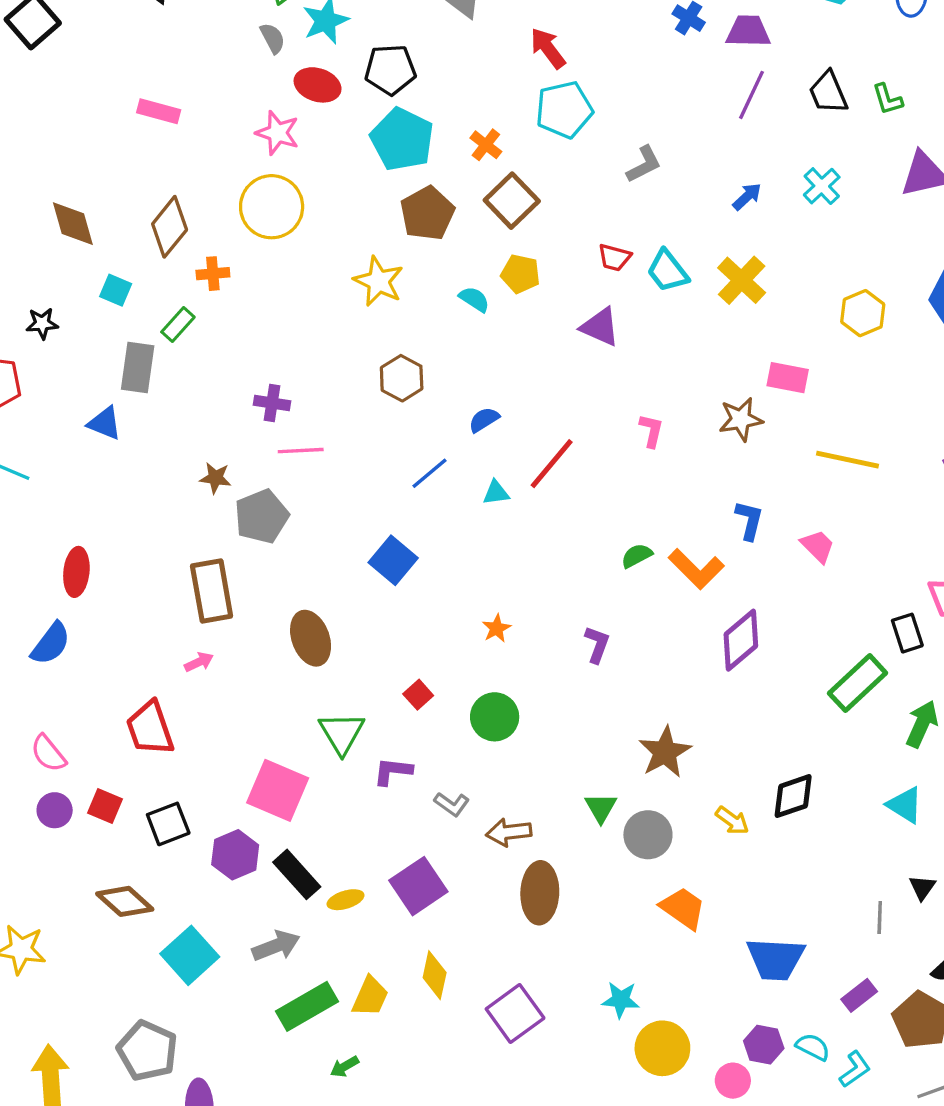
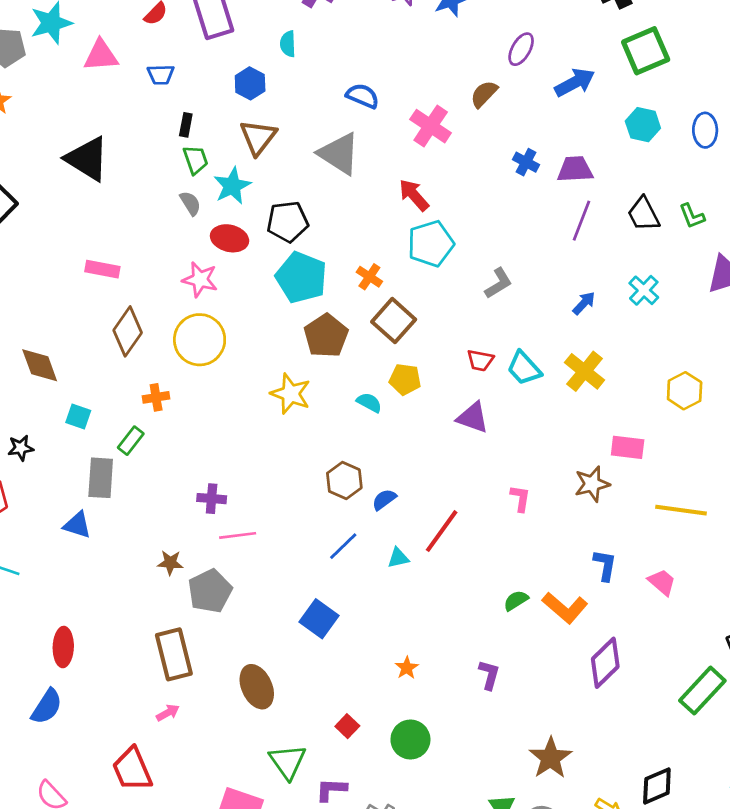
brown diamond: (170, 227) -> (128, 331), moved
brown hexagon: (402, 378) -> (344, 480), moved

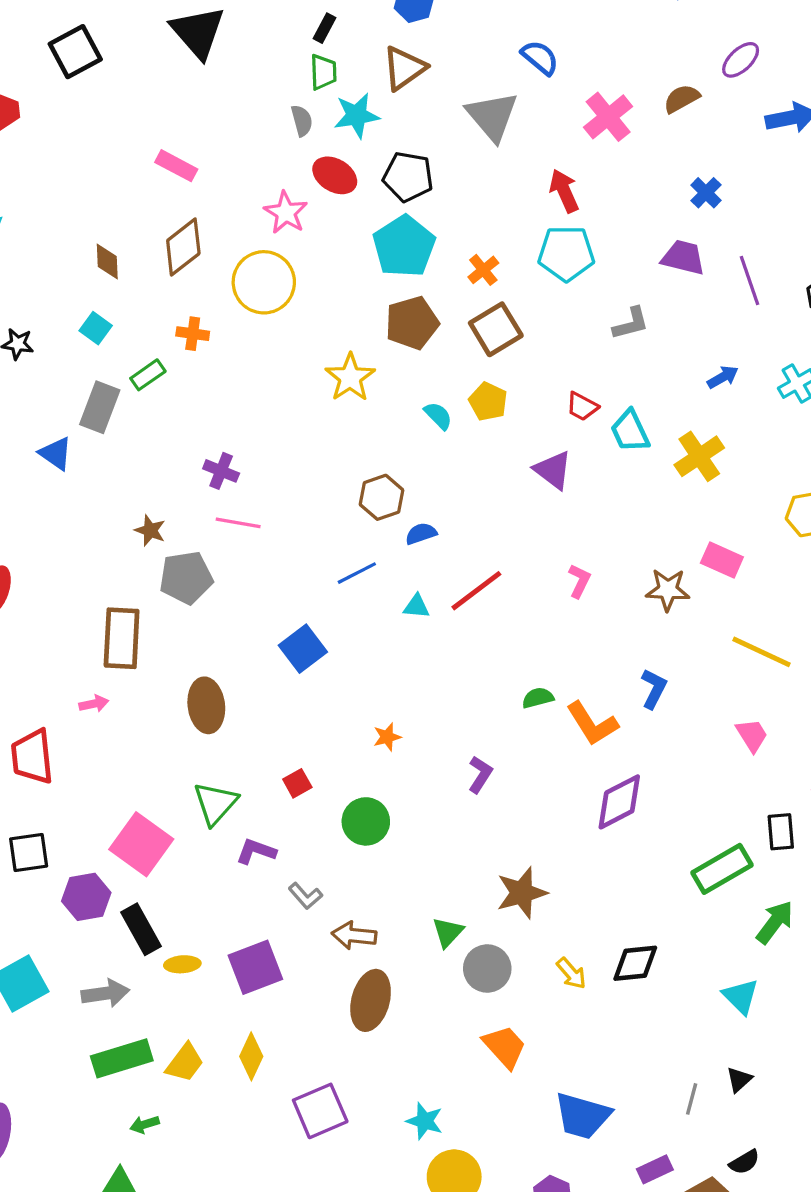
purple trapezoid: (575, 169) -> (683, 257), moved
purple line: (582, 221) -> (750, 280), turned -57
brown diamond: (40, 365) -> (107, 262), moved, size x0.7
pink trapezoid: (662, 582) -> (752, 735), moved

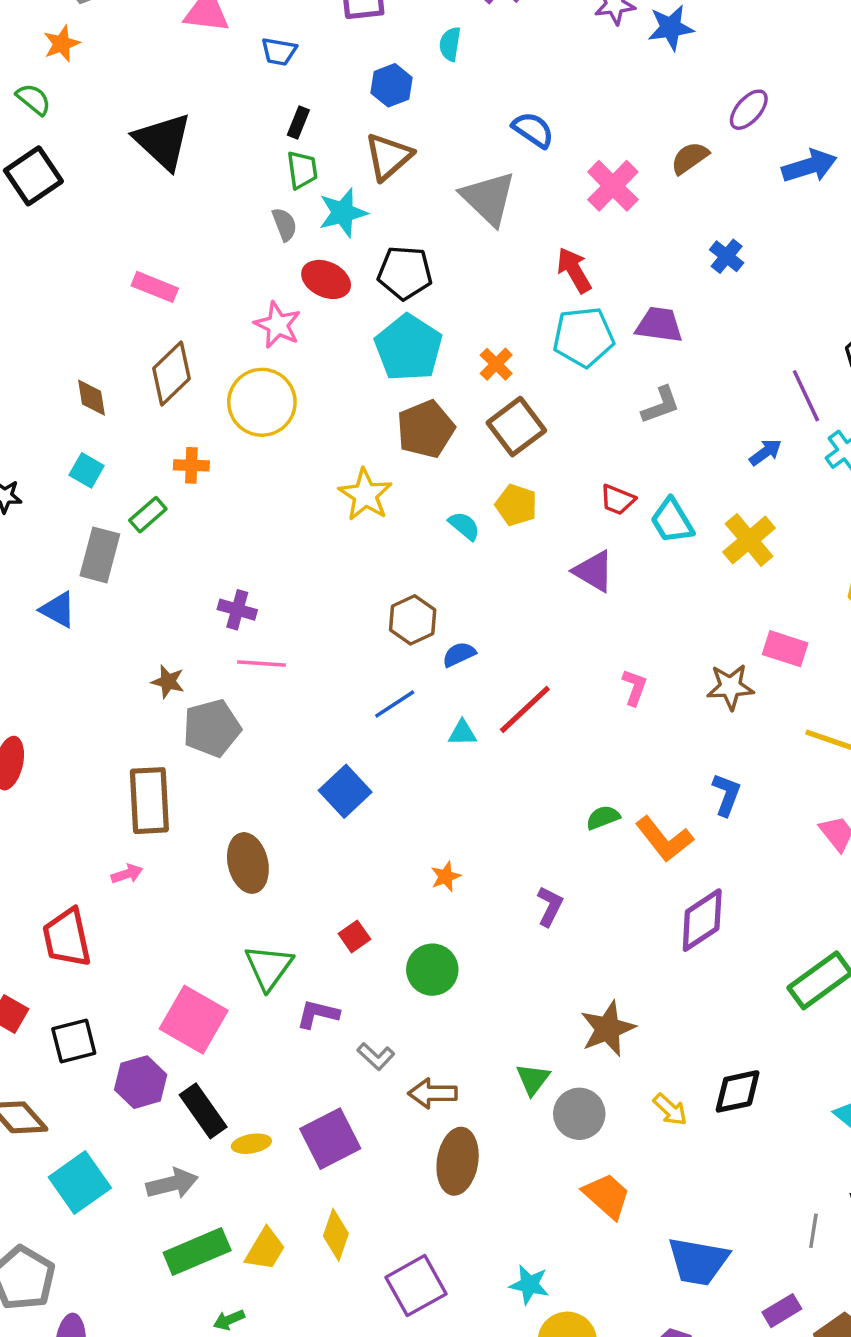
purple trapezoid: (683, 257) -> (659, 325), moved
purple line: (750, 280) -> (806, 396), moved

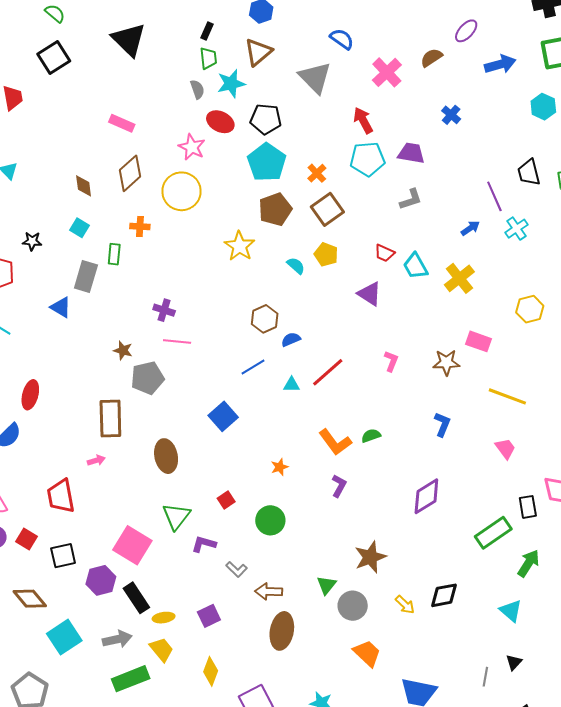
green rectangle: (148, 515) -> (114, 254), turned -45
orange L-shape: (664, 839) -> (335, 442), moved
purple square: (330, 1139) -> (209, 616), size x0.7
yellow trapezoid: (265, 1249) -> (161, 649), moved, turned -72

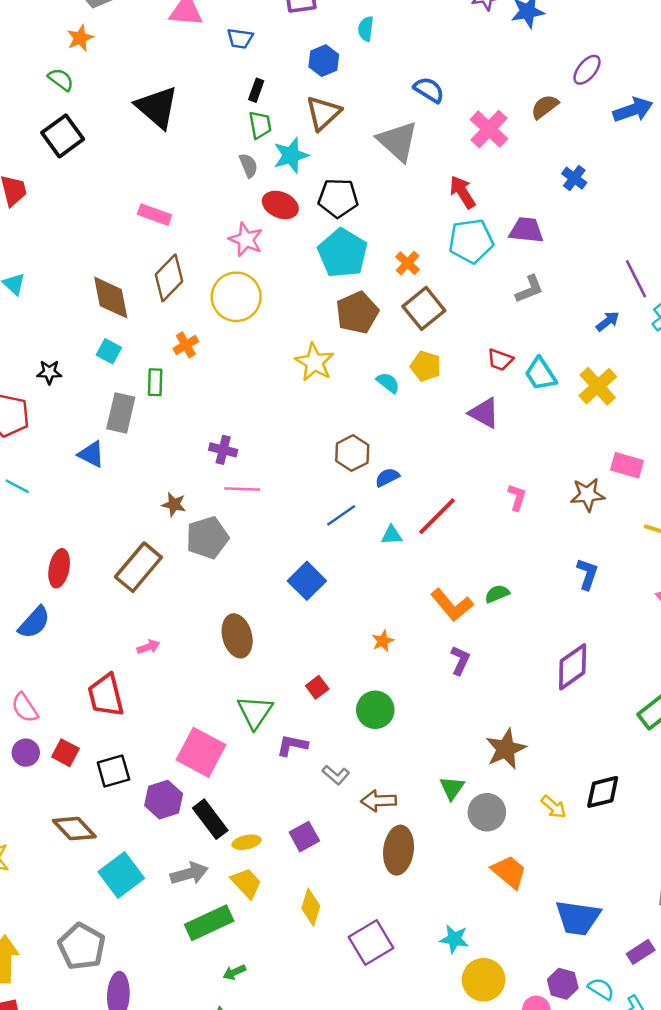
brown diamond: (84, 186) -> (111, 298), size x1.6
orange cross: (140, 226) -> (186, 345), turned -30
brown rectangle: (110, 419) -> (138, 567), moved, turned 45

